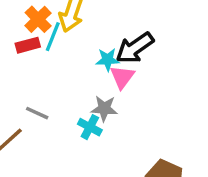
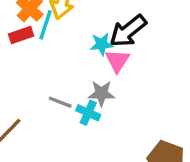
gray line: (37, 113) -> (60, 102), moved

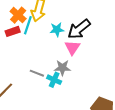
cyan star: (102, 44) -> (57, 30), moved

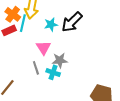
pink triangle: (72, 47) -> (43, 48), moved
gray line: (37, 73) -> (36, 68), turned 56

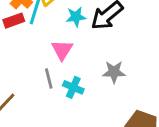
gray star: (60, 60) -> (114, 72), moved

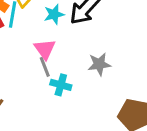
gray line: (49, 79) -> (45, 67), moved

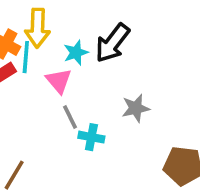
pink triangle: (45, 49) -> (59, 81), moved

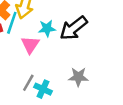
gray line: (70, 117) -> (28, 83), moved, turned 42

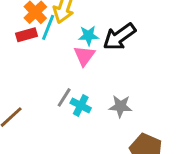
pink triangle: (30, 45) -> (84, 56), moved
gray star: (78, 77) -> (121, 106), moved

